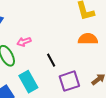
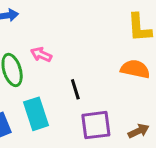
pink arrow: (24, 42) -> (41, 55), turned 32

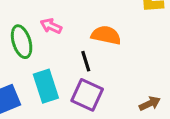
orange semicircle: (135, 69) -> (106, 35), moved
purple square: (96, 125) -> (87, 95), moved, turned 32

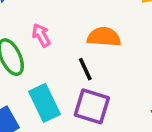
pink arrow: (51, 26) -> (41, 35), turned 45

